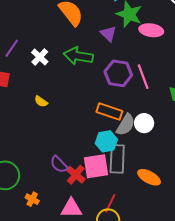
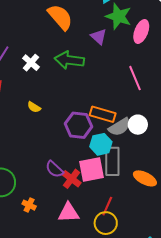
pink ellipse: (151, 30) -> (141, 31), turned -75
purple hexagon: (118, 73) -> (79, 125), moved
gray semicircle: (126, 125) -> (120, 127), turned 30

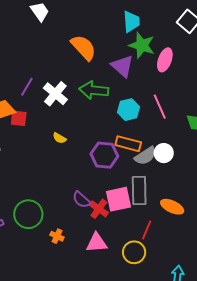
purple triangle: (99, 37) -> (122, 66), size x1.4
white cross: (31, 63) -> (55, 94), size x1.4
cyan hexagon: (101, 144) -> (128, 110), moved
red line: (107, 206) -> (147, 230), moved

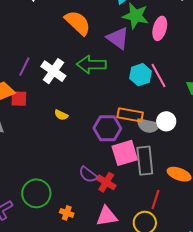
cyan hexagon: (128, 110) -> (140, 75), moved
gray semicircle: (145, 156) -> (148, 126), turned 50
pink square: (119, 199) -> (125, 153), moved

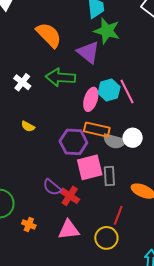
pink ellipse: (160, 28) -> (91, 99), moved
white cross: (53, 71) -> (22, 82), size x0.7
gray rectangle: (145, 161) -> (109, 176), size x0.7

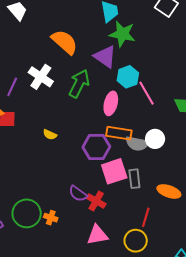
green arrow: (60, 77) -> (79, 84), turned 116
white cross: (22, 82) -> (41, 77), moved, size x1.4
cyan hexagon: (109, 90) -> (128, 77), moved
orange cross: (29, 224) -> (51, 218), moved

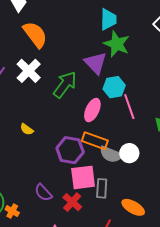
orange semicircle: (65, 42) -> (35, 35), moved
red cross: (96, 201) -> (72, 202), moved

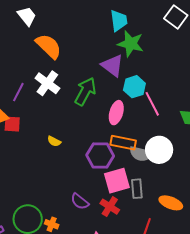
white circle: (129, 153) -> (159, 150), size x1.4

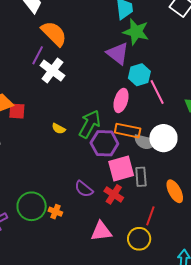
green arrow: (85, 91) -> (90, 124), moved
purple line: (18, 92) -> (38, 55), moved
orange ellipse: (171, 203) -> (175, 191), turned 40

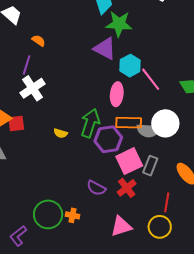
orange semicircle: (54, 34) -> (39, 41), size x0.5
white cross: (52, 71) -> (33, 88), moved, turned 30
gray rectangle: (141, 177) -> (150, 166), turned 36
red cross: (114, 194) -> (127, 188), turned 30

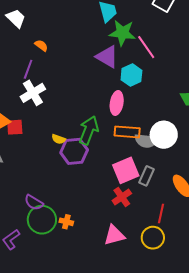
pink line: (151, 79) -> (146, 47), moved
purple hexagon: (108, 139) -> (74, 151), moved
purple semicircle: (96, 188) -> (34, 202), moved

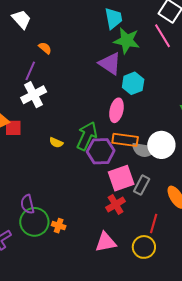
pink line: (146, 47) -> (163, 36), moved
purple hexagon: (74, 151) -> (101, 151), moved
purple semicircle: (34, 202) -> (27, 204), turned 42

